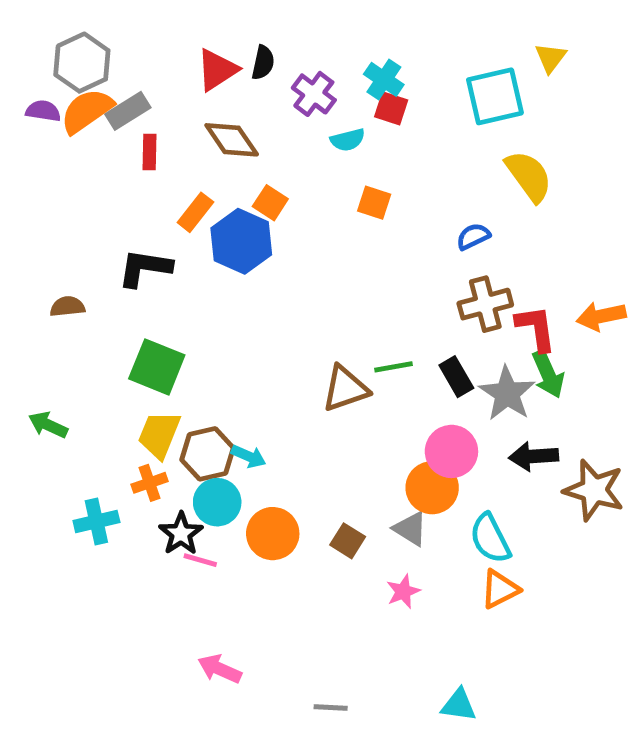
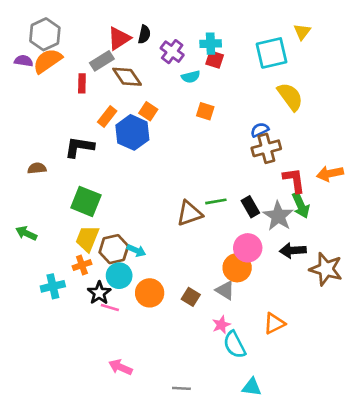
cyan cross: (384, 79) -> (211, 44), turned -36
gray rectangle: (128, 111) -> (102, 61), moved
brown cross: (485, 304) -> (266, 148), moved
cyan semicircle: (490, 538) -> (234, 345), moved

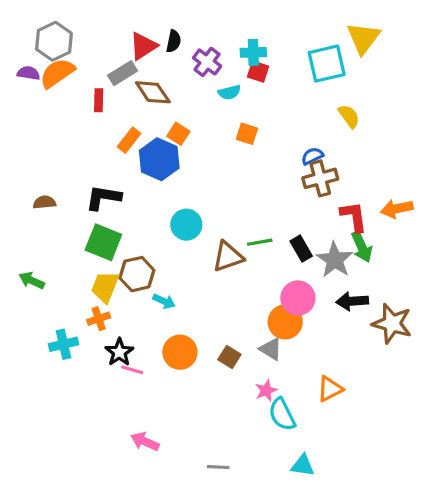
yellow triangle: (302, 32) -> (363, 38), size x1.6
yellow semicircle: (290, 97) -> (349, 116), size x0.7
black L-shape: (79, 147) -> (103, 198), moved
brown hexagon: (114, 249) -> (137, 274), moved
cyan circle: (119, 276) -> (186, 225), moved

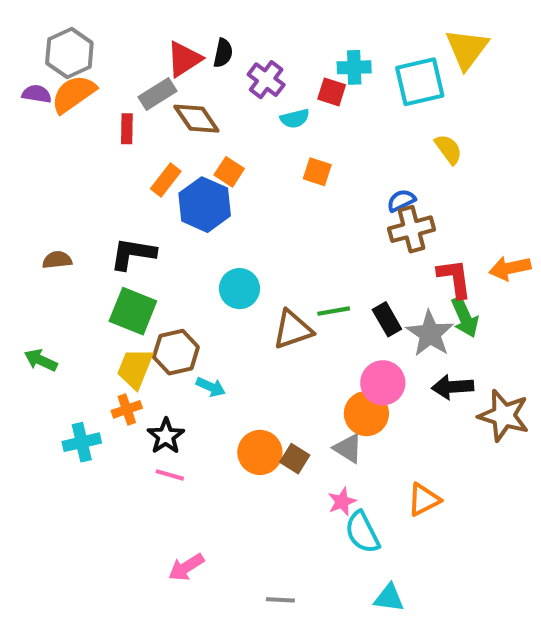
cyan cross: (253, 52) -> (354, 67), moved
black star: (119, 352) -> (166, 436), moved
orange circle: (180, 352) -> (260, 452), moved
pink arrow: (145, 442) -> (186, 567), turned -56

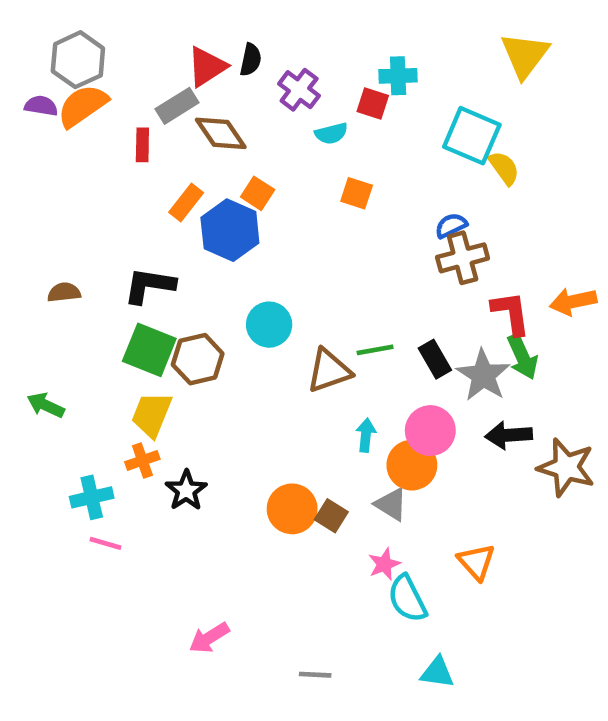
cyan square: (420, 82) -> (472, 136), moved, turned 36
brown hexagon: (176, 352) -> (198, 359), moved
cyan arrow: (211, 387) -> (366, 435), moved, turned -108
pink line: (170, 475) -> (106, 543), moved
orange triangle: (424, 500) -> (476, 562), turned -45

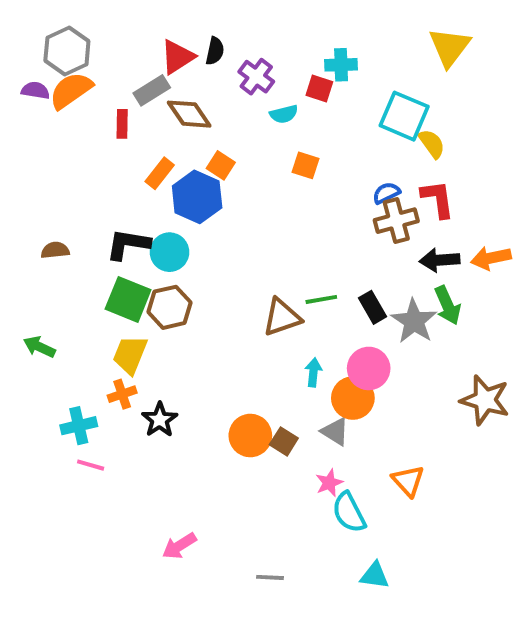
red L-shape: (511, 313) -> (438, 199), moved
cyan circle: (269, 325) -> (169, 252), moved
black arrow: (509, 435) -> (440, 260), moved

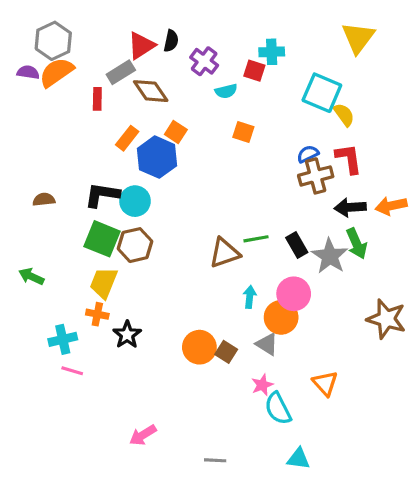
orange cross: (122, 394) -> (97, 314), turned 30

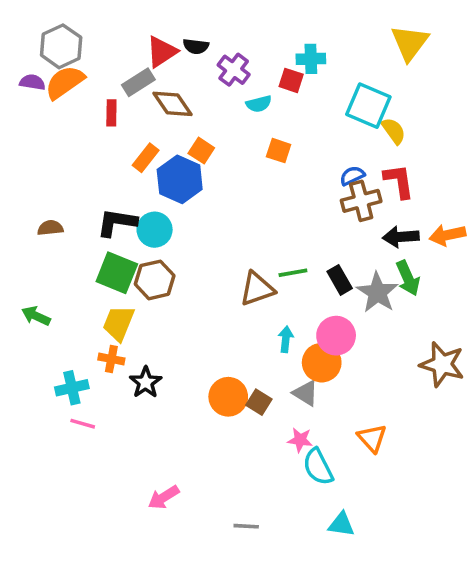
black semicircle: (171, 41) -> (196, 46), turned 85
pink star: (262, 385) -> (300, 440), turned 30

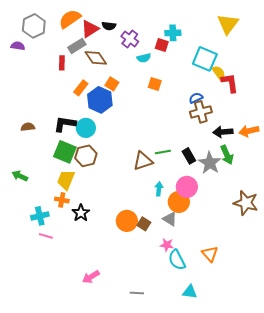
orange semicircle: (65, 82) -> (70, 19), moved
red L-shape: (399, 181) -> (230, 83), moved
orange triangle: (372, 438) -> (210, 254), moved

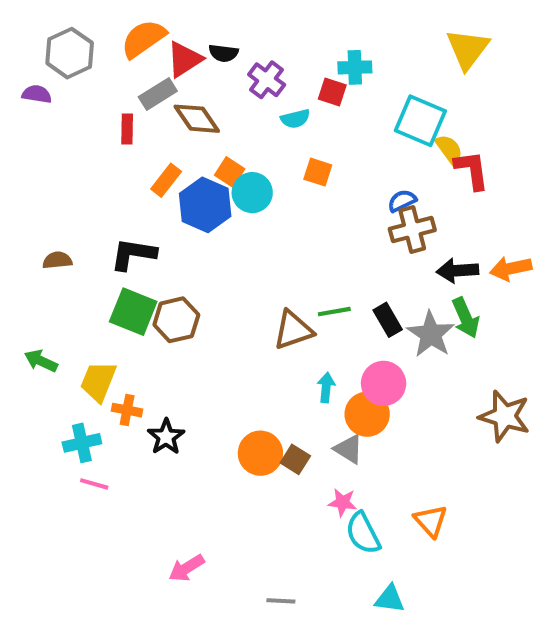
cyan circle: (86, 128) -> (252, 193), moved
yellow trapezoid: (66, 180) -> (98, 381), moved

